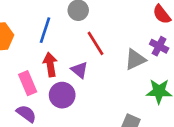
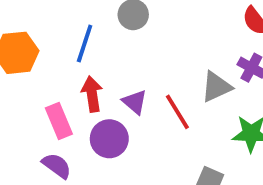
red line: (95, 43) -> (177, 112), moved

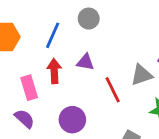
purple triangle: (135, 102) -> (85, 62), moved, turned -36
purple circle: (109, 139) -> (72, 120), moved

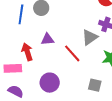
blue line: (53, 35) -> (21, 14), moved
pink rectangle: (29, 88) -> (13, 68), turned -60

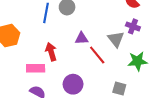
gray triangle: (90, 37) -> (116, 39), turned -36
purple triangle: (47, 39) -> (82, 38), moved

